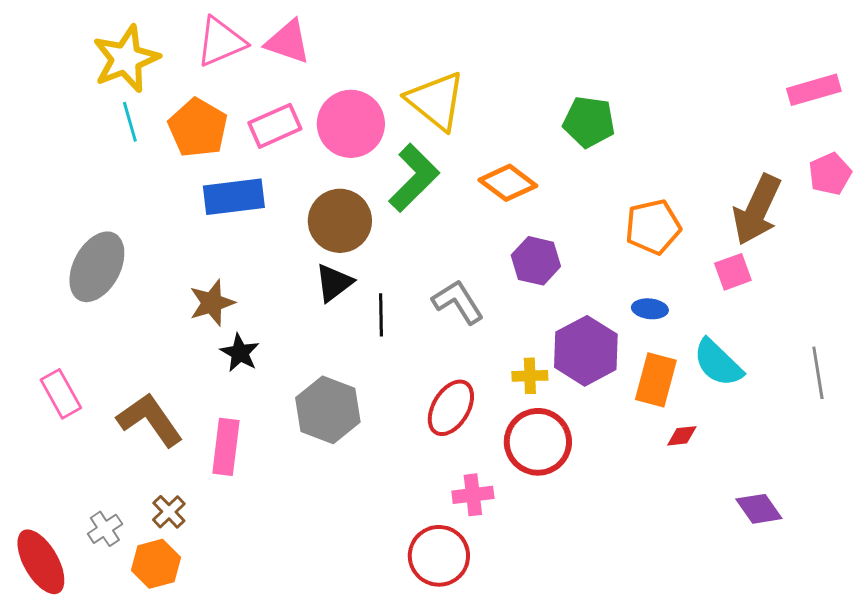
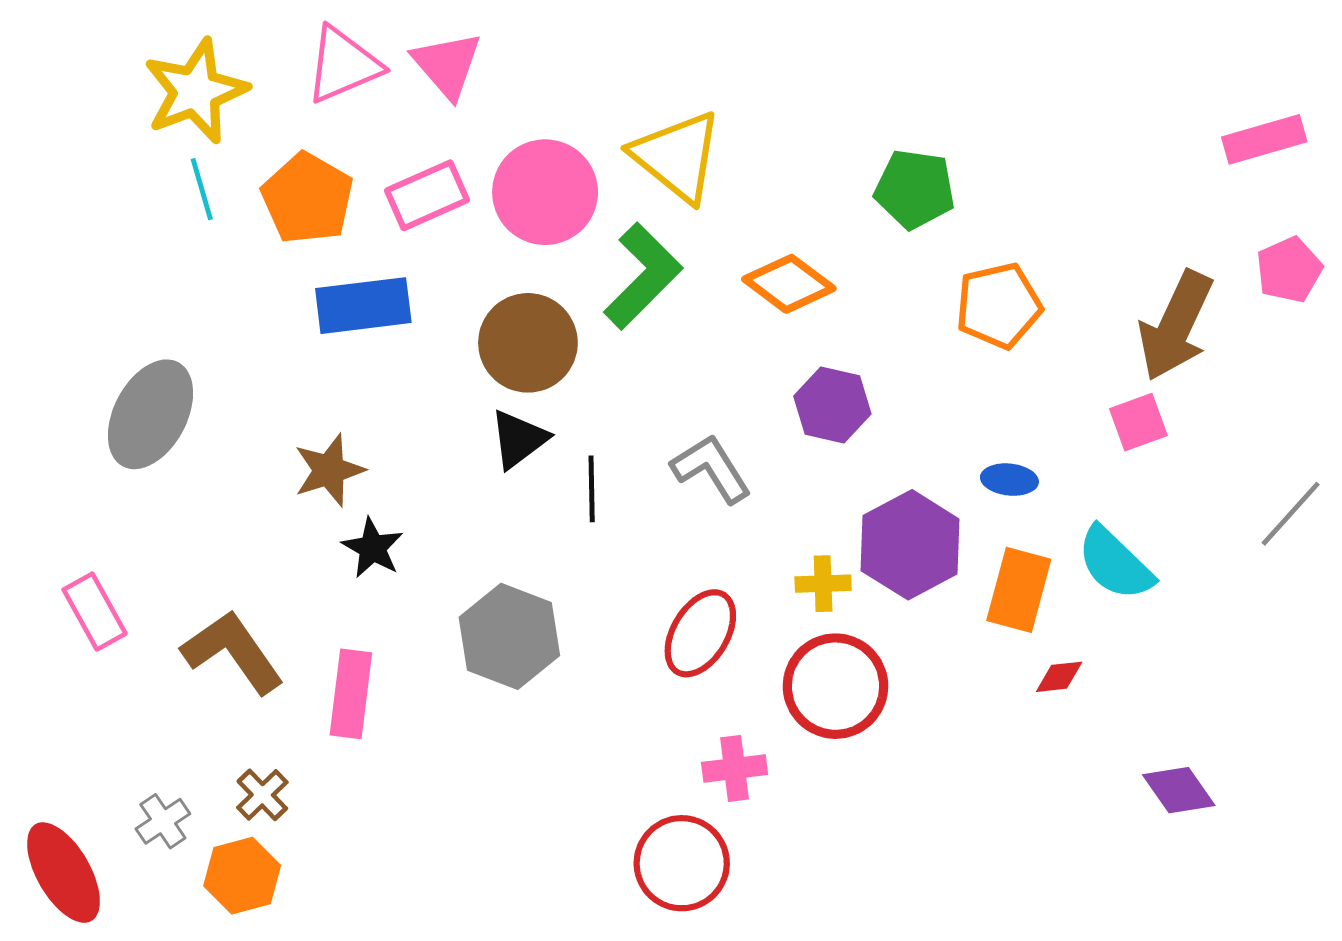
pink triangle: (288, 42) -> (447, 65), turned 30
orange pentagon: (653, 227) -> (999, 306), moved
gray line: (818, 373) -> (1291, 514), moved, turned 51

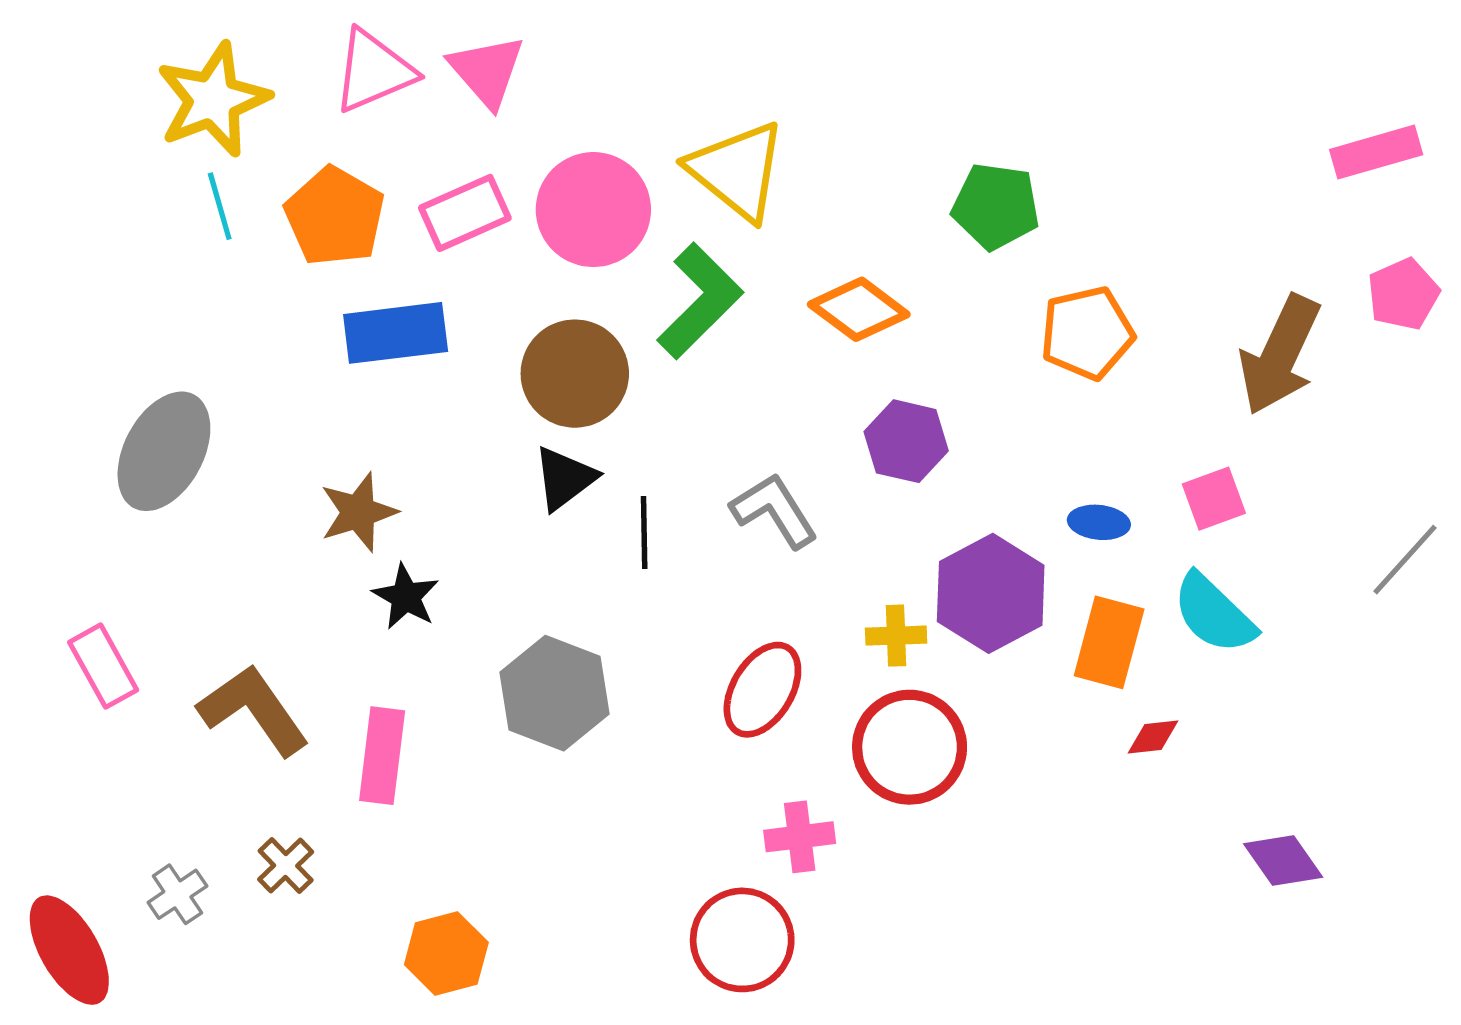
pink square: (1138, 422) -> (1214, 499), moved
orange hexagon: (242, 876) -> (446, 953), moved

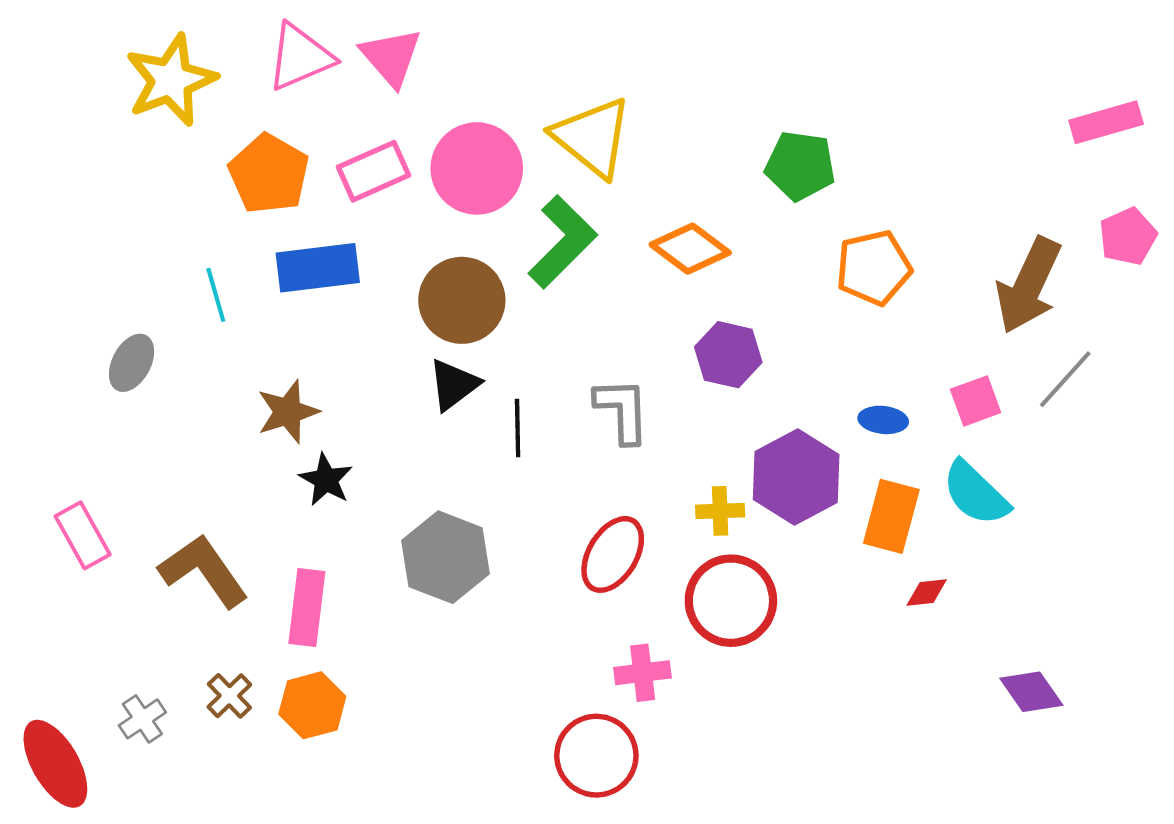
cyan line: (220, 206) -> (216, 295), moved
gray ellipse: (164, 451) -> (132, 363), size x0.6
gray L-shape: (774, 511) -> (622, 410), turned 30
gray line: (1405, 560) -> (1065, 379), moved
orange hexagon: (446, 953) -> (312, 705), moved

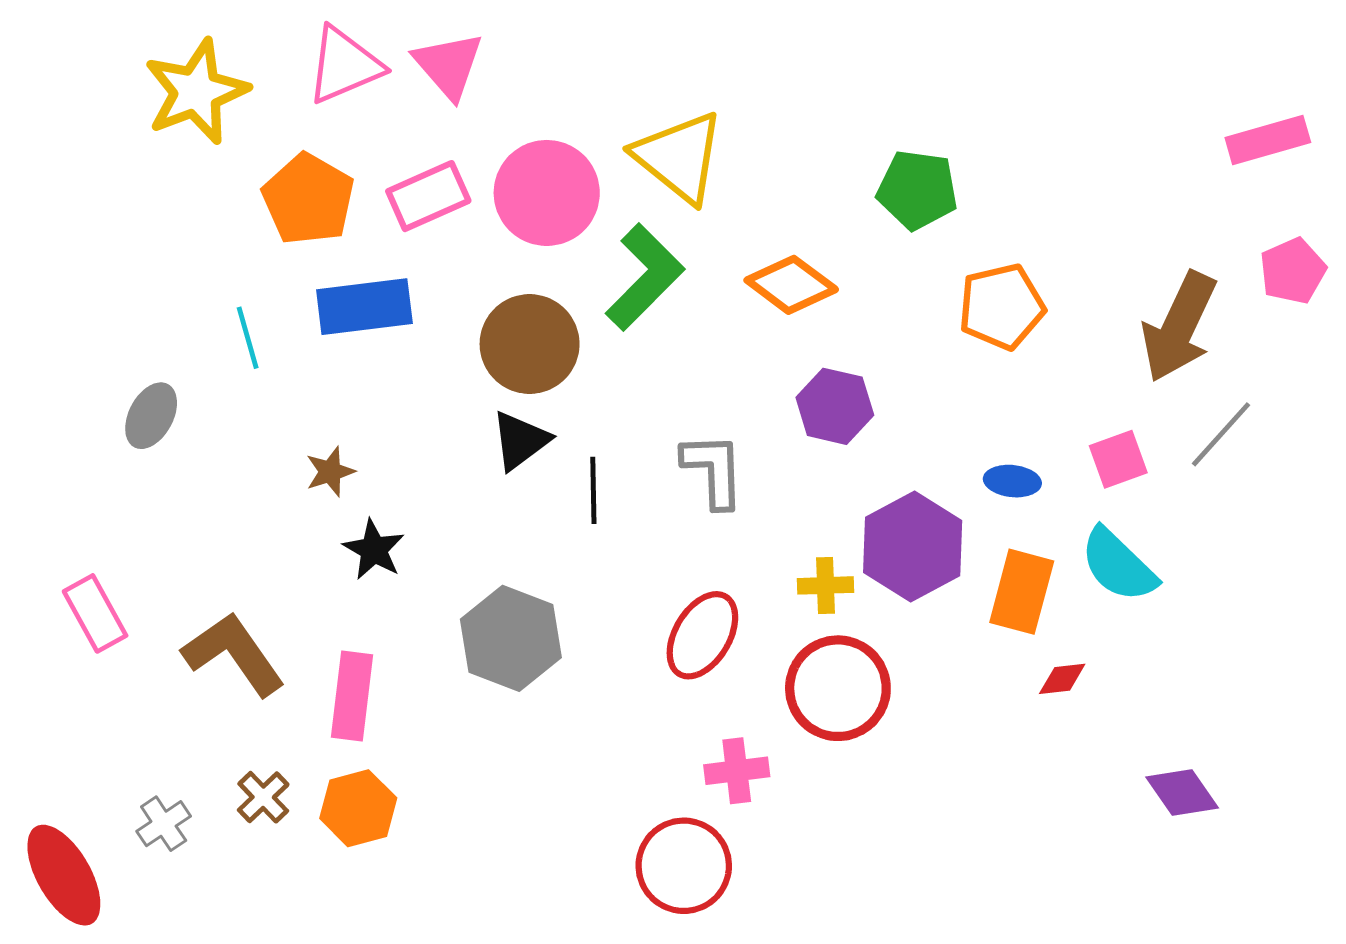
brown star: (288, 412) -> (330, 472), size x0.7

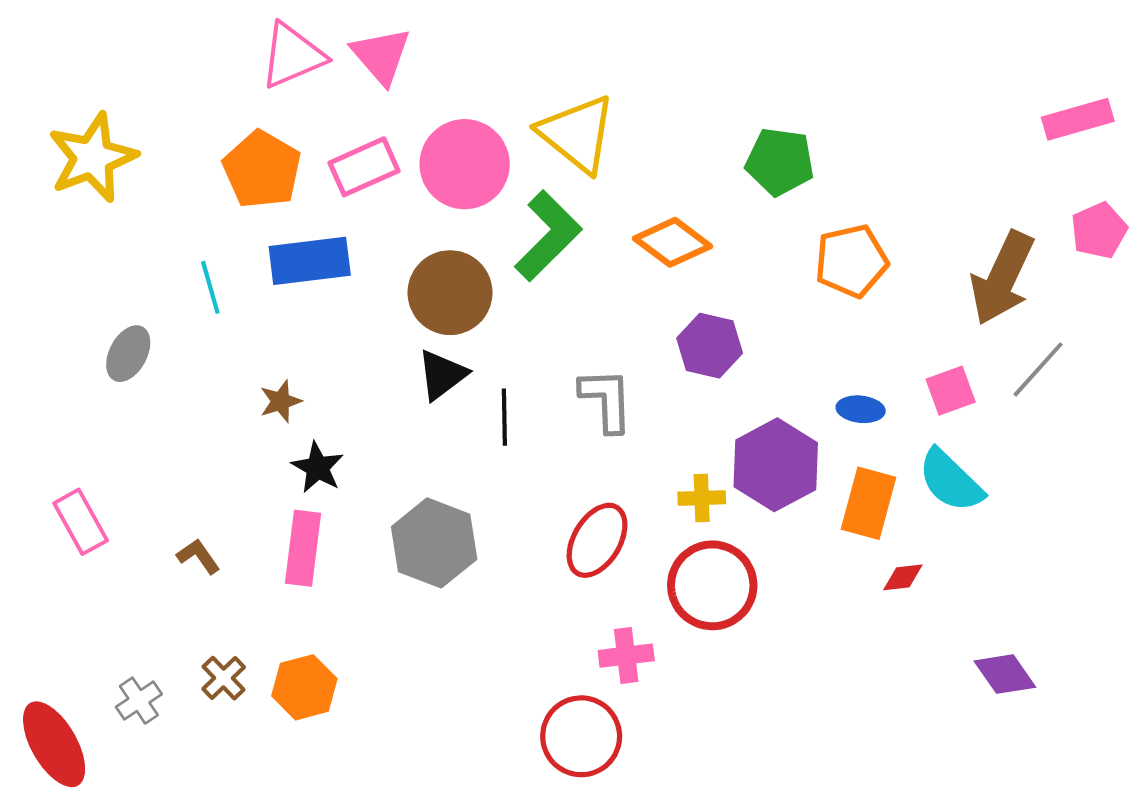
yellow star: (196, 92) -> (92, 158), moved
brown L-shape: (234, 654) -> (198, 556), size x0.5
pink rectangle: (352, 696) -> (303, 548), moved

